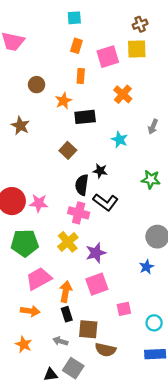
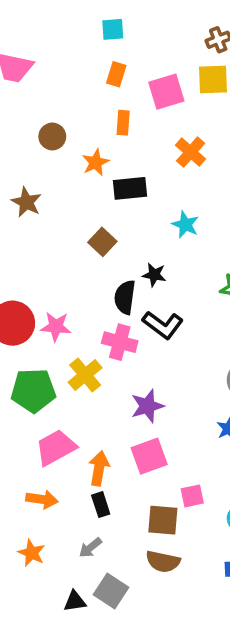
yellow cross: (68, 242) -> (85, 375), moved
brown square: (88, 329) -> (163, 520), moved
gray arrow: (60, 341) -> (90, 548), turned -56

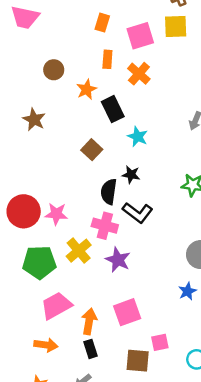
orange cross: (191, 152) -> (139, 74), moved
black rectangle: (130, 188) -> (113, 109), turned 70
cyan star: (185, 225) -> (138, 137), moved
purple star: (147, 406) -> (118, 260), moved, turned -30

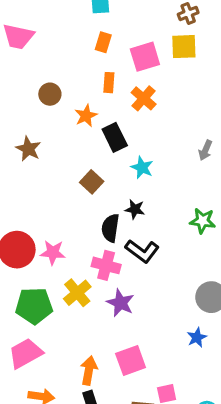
pink trapezoid: (56, 306) -> (25, 353), moved

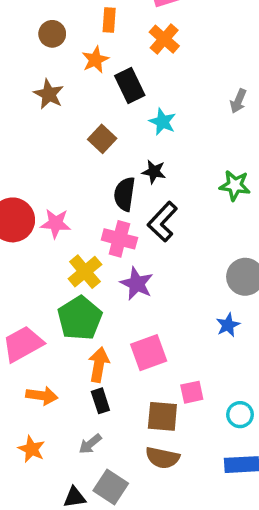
orange rectangle: (109, 83) -> (109, 20), moved
brown star: (28, 149) -> (49, 94), moved
black L-shape: (142, 251) -> (162, 222), turned 96
green pentagon: (34, 306) -> (80, 318), moved, turned -30

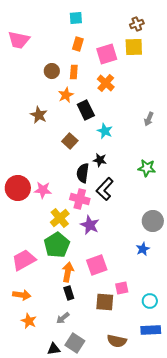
brown circle: (52, 34) -> (52, 71), moved
orange arrow: (42, 396) -> (22, 295), moved
brown semicircle: (162, 458) -> (117, 341), moved

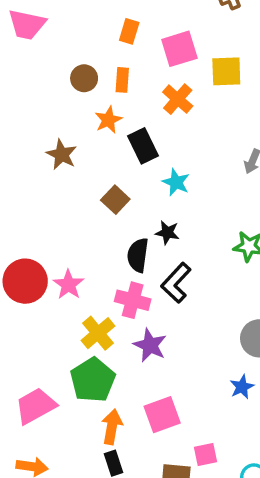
yellow square: (134, 47) -> (226, 71), moved
pink star: (43, 190) -> (68, 285), turned 30

